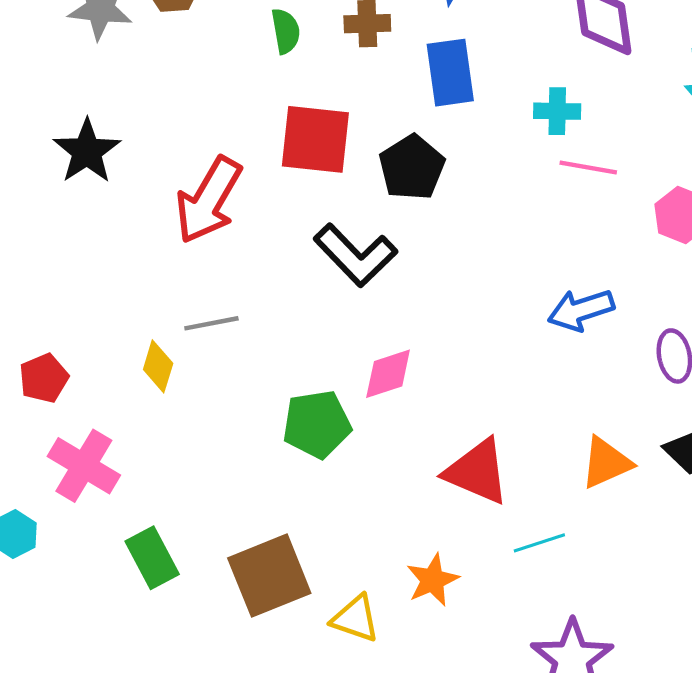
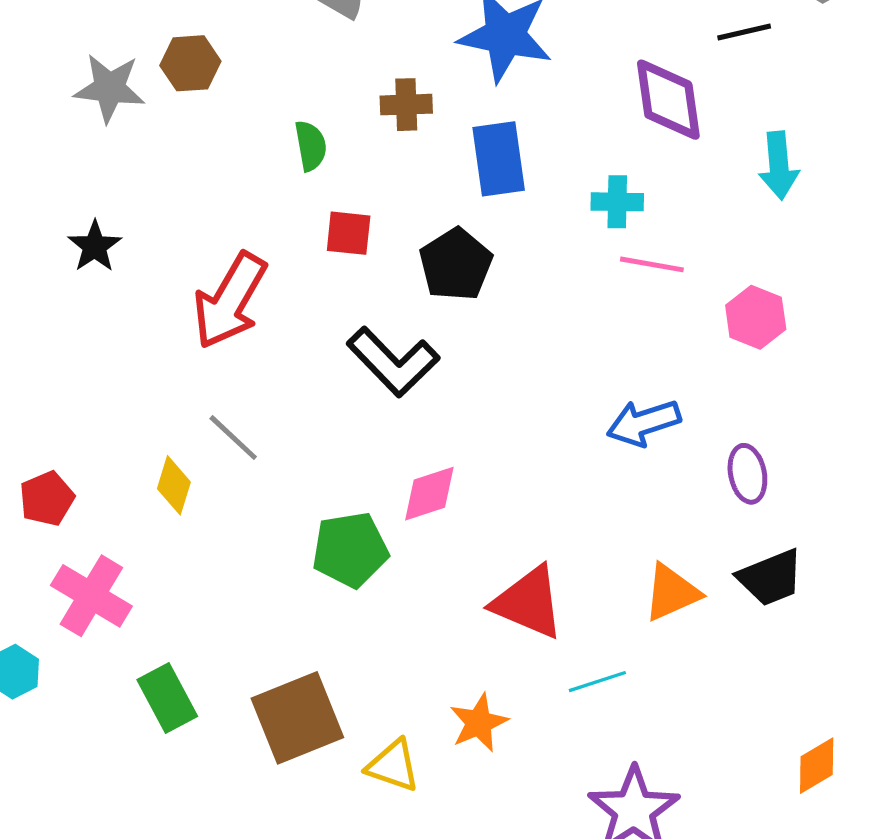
green semicircle: (286, 31) -> (311, 146), moved
red square: (315, 139) -> (349, 233), size x0.6
black star: (87, 151) -> (95, 246), size x0.7
gray line: (211, 323) -> (233, 438), turned 54

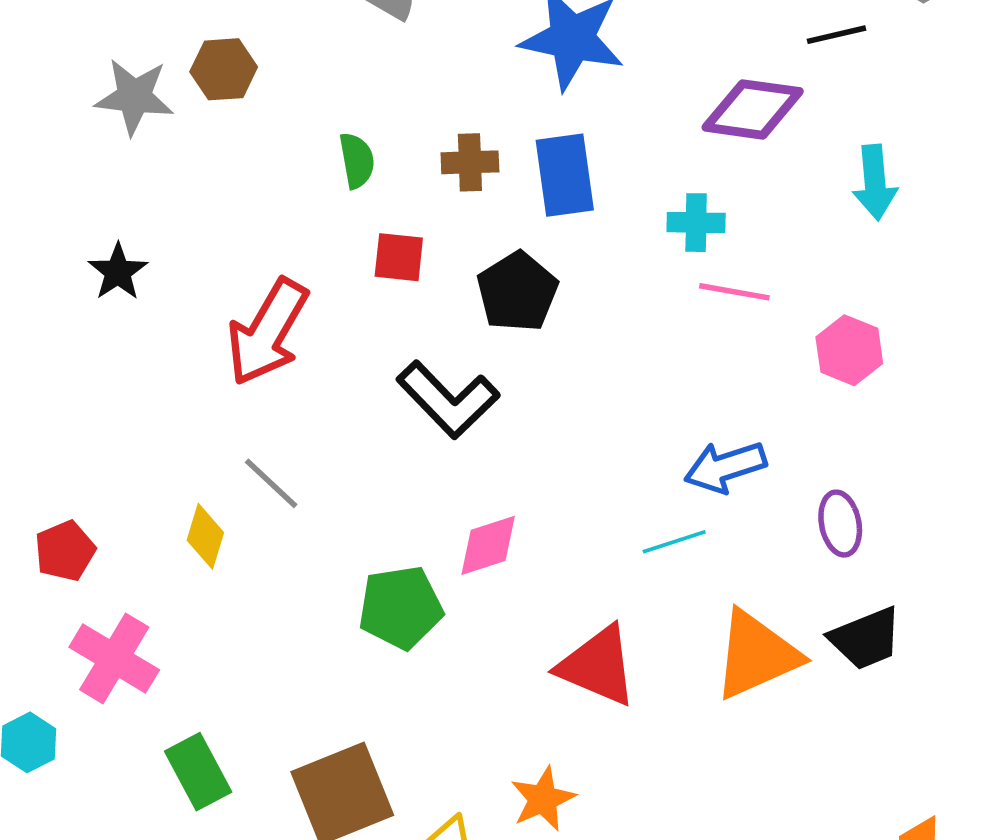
purple diamond: (668, 100) -> (753, 109), turned -74
brown cross: (406, 105) -> (470, 162), moved
orange triangle: (672, 593) -> (756, 655), size x1.4
cyan line: (597, 682) -> (674, 542), moved

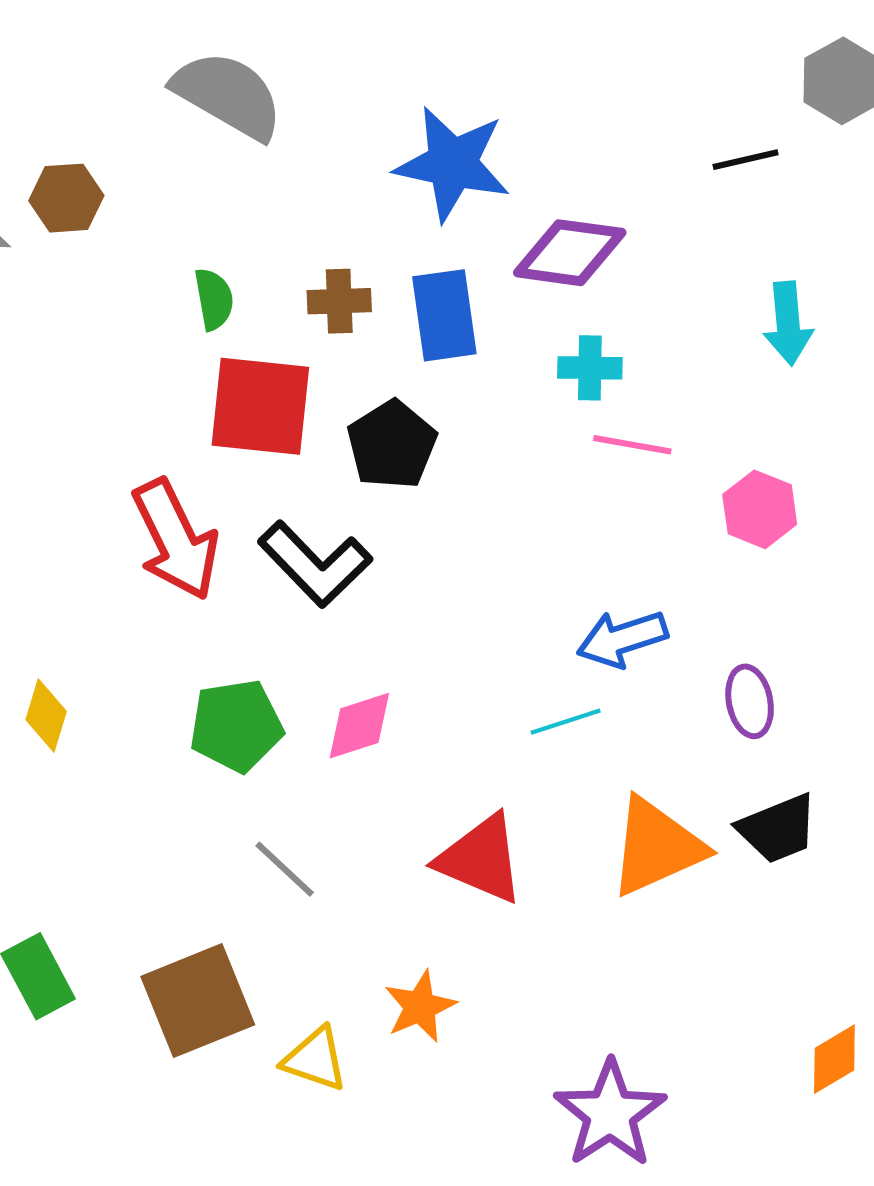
purple diamond: (753, 109) -> (570, 253), moved
red square: (399, 257) -> (260, 406), size x1.8
red arrow: (267, 332) -> (176, 540), moved, turned -56
gray line: (271, 483) -> (285, 869), moved
green pentagon: (401, 607) -> (236, 726), moved

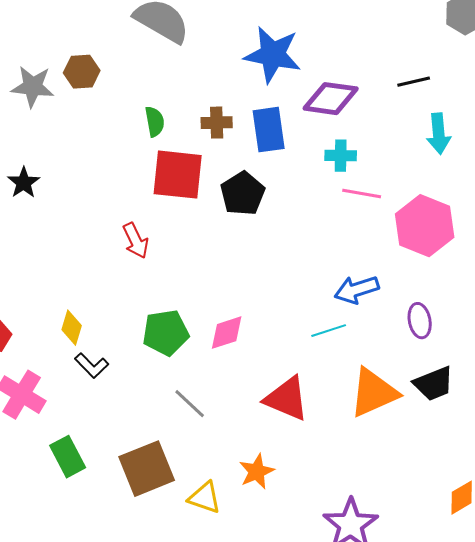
black line: (746, 160) -> (414, 82), moved
pink hexagon: (760, 509) -> (425, 226), size x1.6
red arrow: (176, 540) -> (136, 241), size x0.6
black L-shape: (315, 564) -> (92, 366), moved, size x0.6

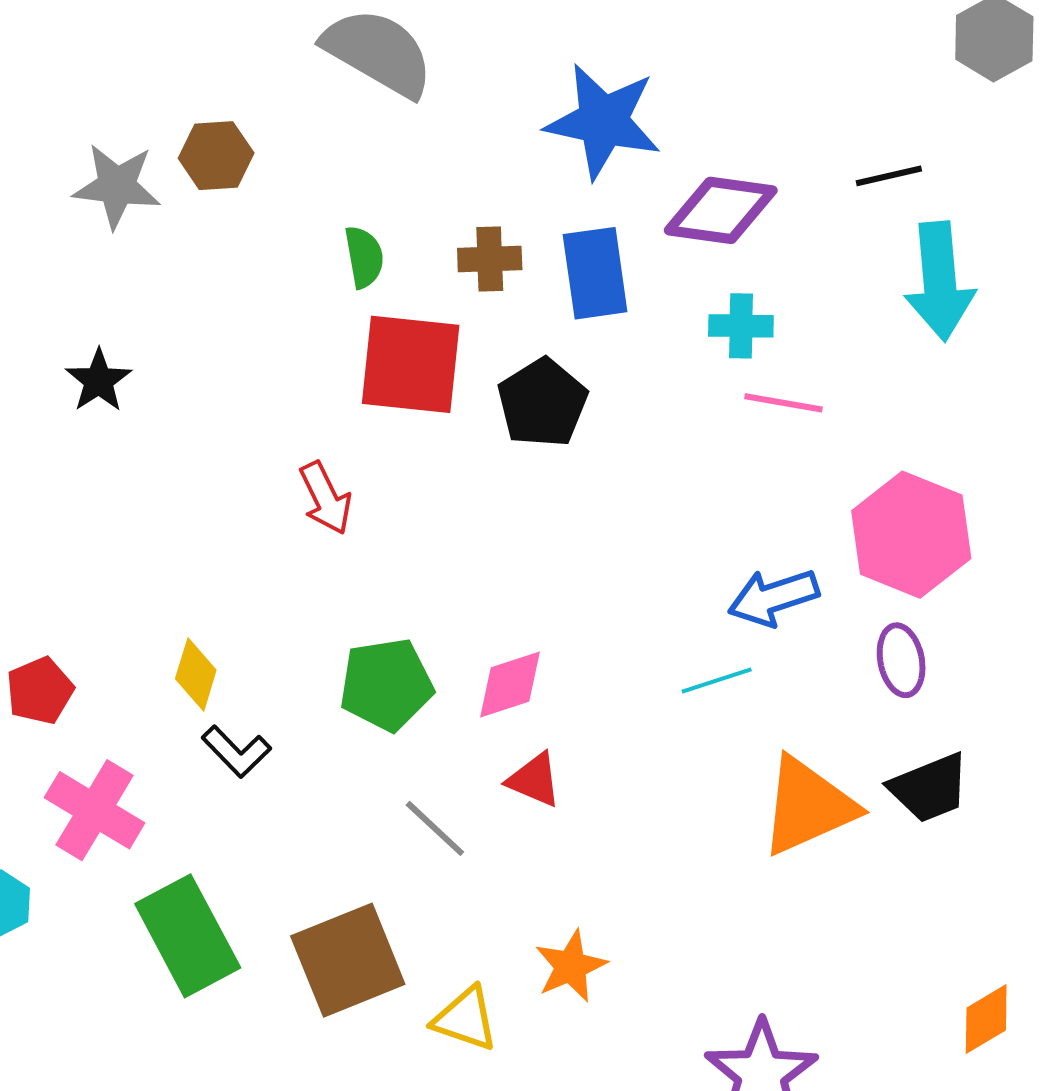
cyan arrow: (439, 134) -> (940, 281), size x1.4
pink hexagon: (425, 226) -> (911, 535), moved
red triangle: (287, 399) -> (534, 780), moved, size x0.6
green rectangle: (68, 457) -> (188, 936), size x1.4

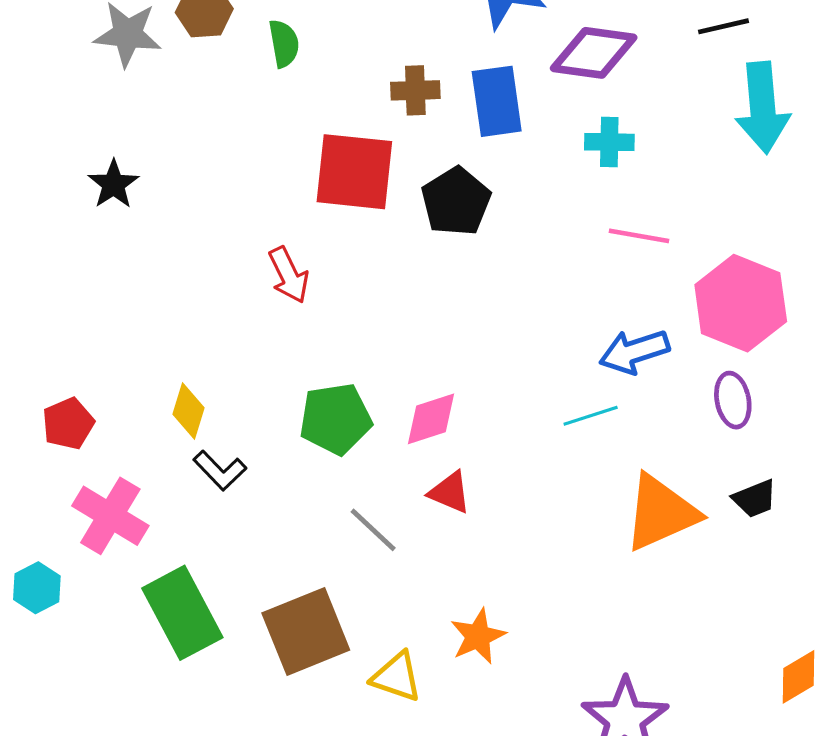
green semicircle: (364, 257) -> (284, 43), moved
pink line: (784, 403) -> (639, 236), moved
black trapezoid: (929, 788) -> (755, 499), size x0.7

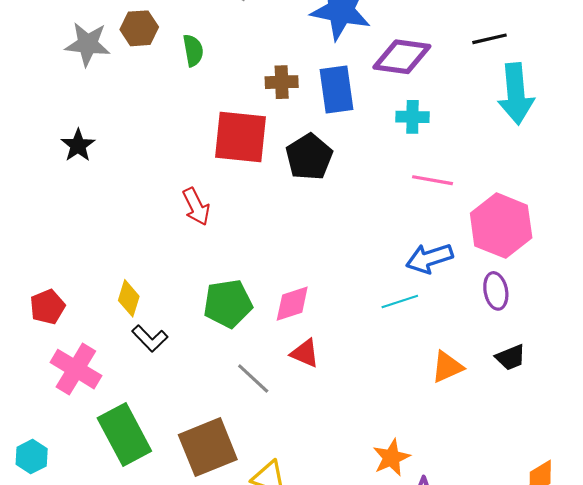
orange triangle: (661, 513) -> (447, 367), size x0.6
cyan hexagon: (37, 588) -> (32, 457), moved
orange star: (478, 636) -> (391, 458), moved

